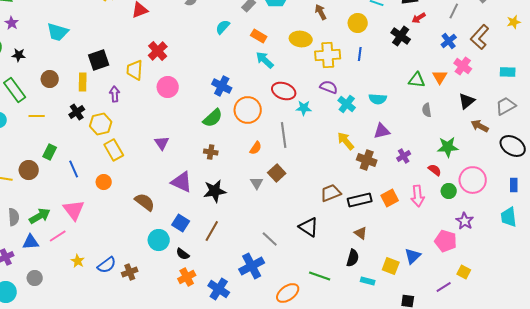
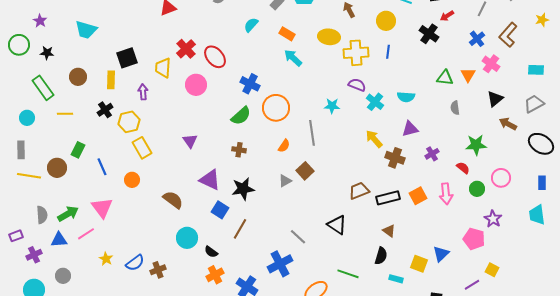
red ellipse: (284, 91) -> (215, 57), moved, turned 30
pink circle: (473, 180) -> (501, 178), size x0.7
gray triangle: (257, 183) -> (285, 181), turned 32
blue square: (181, 223) -> (220, 210), moved

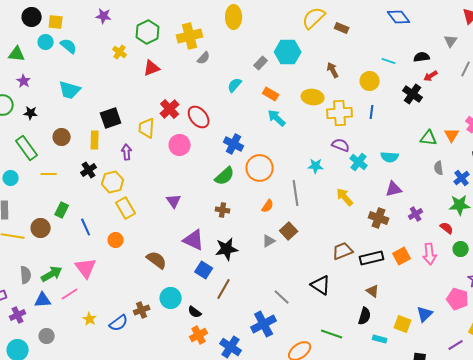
blue cross: (477, 39) -> (462, 178), moved
yellow arrow: (374, 139) -> (345, 197), moved
brown cross: (158, 270) -> (142, 310), moved

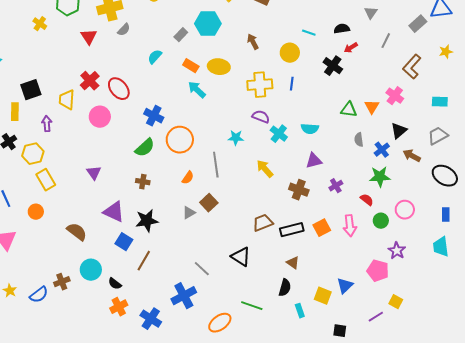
red triangle: (152, 68) -> (89, 37), moved, turned -42
yellow ellipse: (313, 97) -> (219, 67), moved
cyan rectangle: (380, 339) -> (300, 311), turned 56

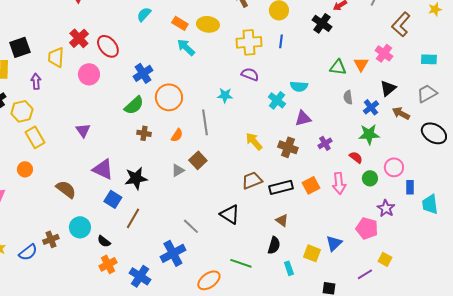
blue cross: (154, 116) -> (143, 73), turned 30
cyan cross: (279, 134) -> (277, 100), moved
yellow arrow: (265, 169) -> (254, 141), moved
brown cross: (143, 182) -> (144, 133), moved
blue rectangle: (446, 215) -> (410, 187), moved

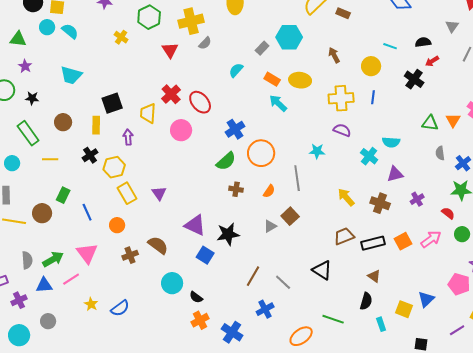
purple triangle: (83, 130) -> (159, 193), moved
pink arrow: (339, 183) -> (431, 239), turned -120
brown line: (133, 218) -> (253, 276), moved
brown cross: (51, 239) -> (130, 255), moved
blue cross: (173, 253) -> (265, 309), size x0.7

